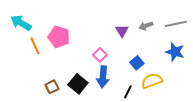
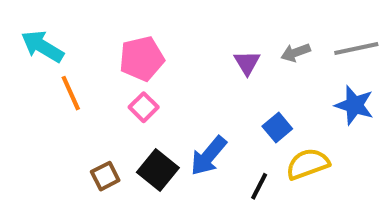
pink pentagon: (59, 37) -> (142, 59), moved, turned -30
pink square: (100, 55) -> (144, 107), moved
blue arrow: (103, 77) -> (208, 156), turned 35

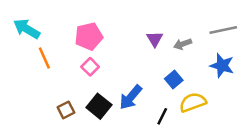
gray arrow: (296, 53) -> (183, 44), moved

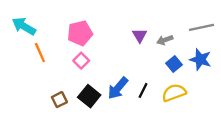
blue square: (174, 80) -> (174, 64), moved
black line: (162, 116) -> (143, 90), moved

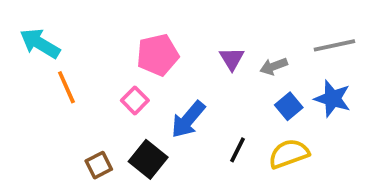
pink pentagon: (80, 33) -> (158, 55), moved
blue arrow: (118, 88) -> (188, 120), moved

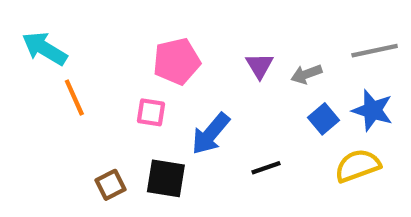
pink square: (135, 100) -> (151, 112), turned -36
black line: (237, 150) -> (266, 168), turned 44
yellow semicircle: (289, 154) -> (358, 166), moved
black square: (148, 159) -> (166, 178), turned -30

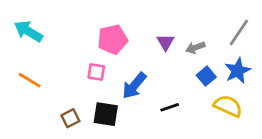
gray line: (375, 51) -> (239, 33), turned -44
orange line: (74, 98) -> (30, 80), moved, turned -35
blue star: (372, 110) -> (238, 71), turned 30
yellow semicircle: (358, 166) -> (228, 106), turned 44

